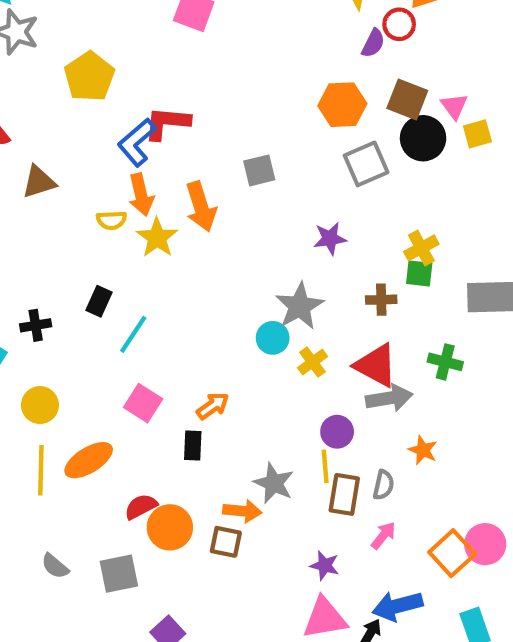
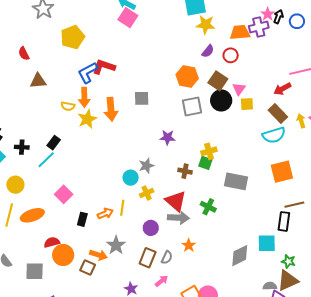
red circle: (399, 24) -> (231, 55), moved
gray star: (300, 306) -> (146, 166), size x0.7
cyan line: (133, 334) -> (46, 160), moved
orange arrow: (213, 406) -> (105, 213), moved
yellow line: (325, 466) -> (122, 208), moved

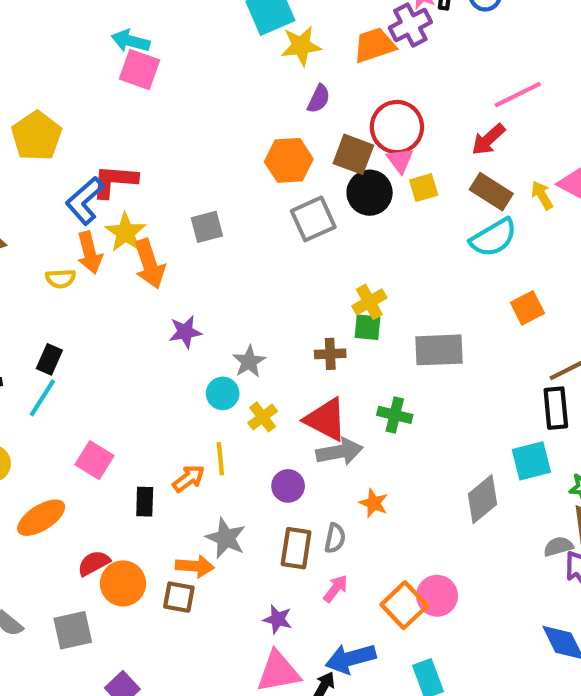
red circle: (231, 55) -> (397, 127), moved, size x1.6
yellow star: (87, 119) -> (126, 233), moved
purple star: (168, 137) -> (185, 332), moved
orange square: (282, 172) -> (527, 308), size x0.7

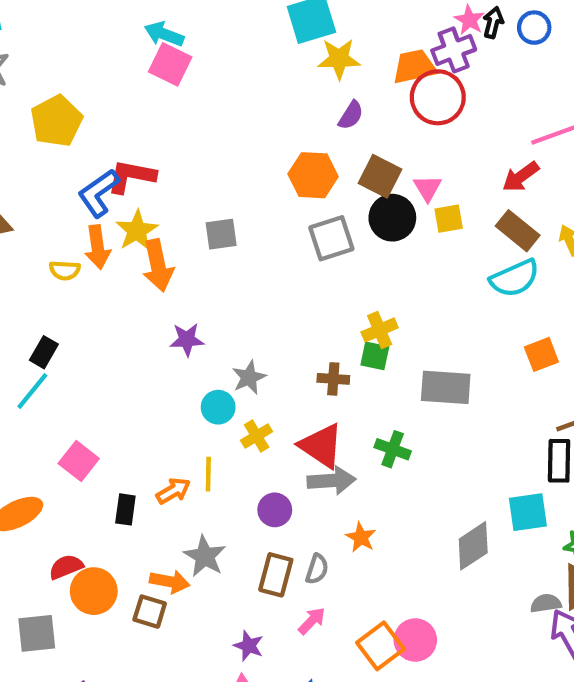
red circle: (397, 127) -> (438, 97), moved

